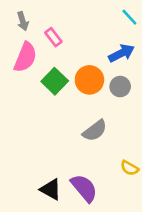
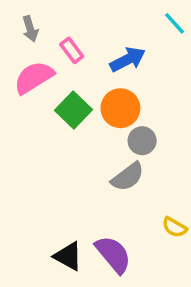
blue arrow: (121, 53) -> (128, 59), moved
pink semicircle: (25, 57) -> (34, 78), turned -144
gray circle: (120, 87) -> (142, 141), moved

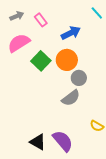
gray arrow: (30, 29) -> (17, 16), turned -96
pink rectangle: (72, 50) -> (41, 20), moved

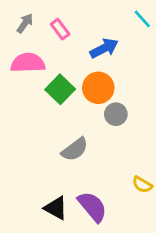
gray arrow: (17, 16) -> (25, 23), turned -32
pink semicircle: (19, 43) -> (28, 63), turned 30
gray semicircle: (71, 98) -> (75, 149), moved

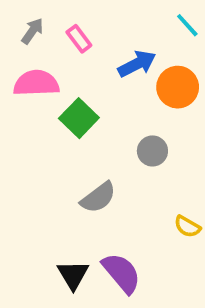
orange circle: (98, 88) -> (178, 87), moved
yellow semicircle: (142, 185) -> (187, 226), moved
black triangle: (56, 208) -> (73, 275), turned 30

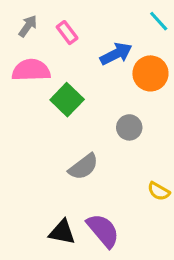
black triangle: (73, 275) -> (62, 232), turned -48

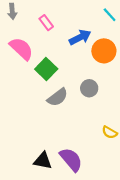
gray arrow: (28, 26) -> (12, 11), moved, turned 140
pink semicircle: (31, 70) -> (21, 49), turned 45
gray semicircle: (83, 167) -> (58, 97), moved

